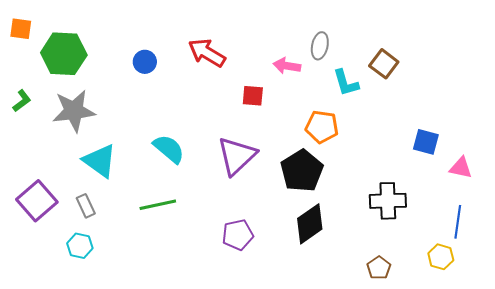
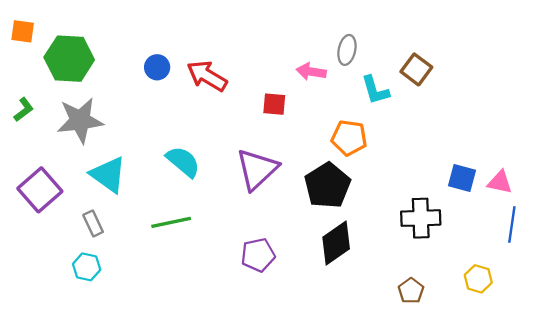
red arrow: (207, 53) -> (207, 76), moved
blue square: (426, 142) -> (462, 178), moved
purple square: (37, 201) -> (40, 190), moved
blue line: (458, 222) -> (512, 225), moved

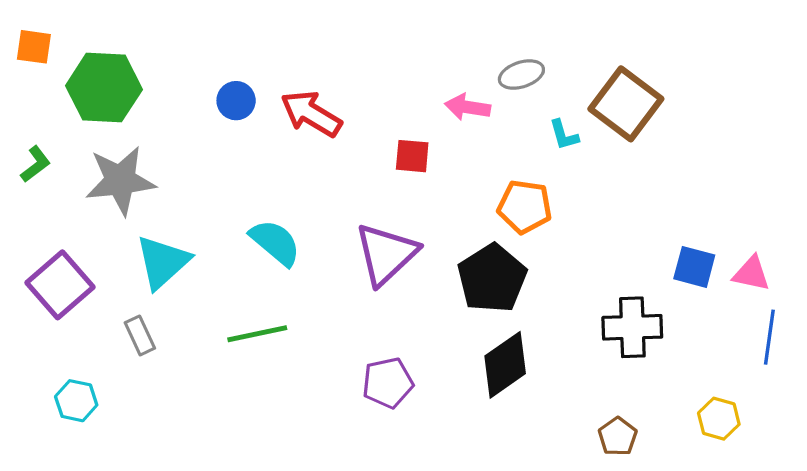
gray ellipse: (347, 50) -> (521, 75), turned 60
brown square: (416, 69) -> (626, 104), size x1.5
cyan L-shape: (375, 90) -> (564, 135), size x0.7
cyan triangle: (108, 175) -> (163, 262), turned 42
cyan hexagon: (87, 267) -> (76, 401), moved

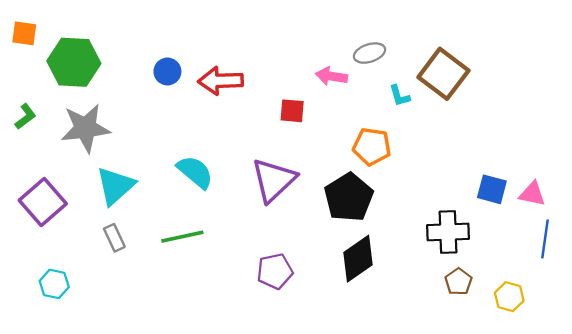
red arrow: (311, 114) -> (221, 81), turned -33
gray rectangle: (140, 335) -> (114, 238), moved
brown pentagon: (618, 437) -> (458, 282), moved

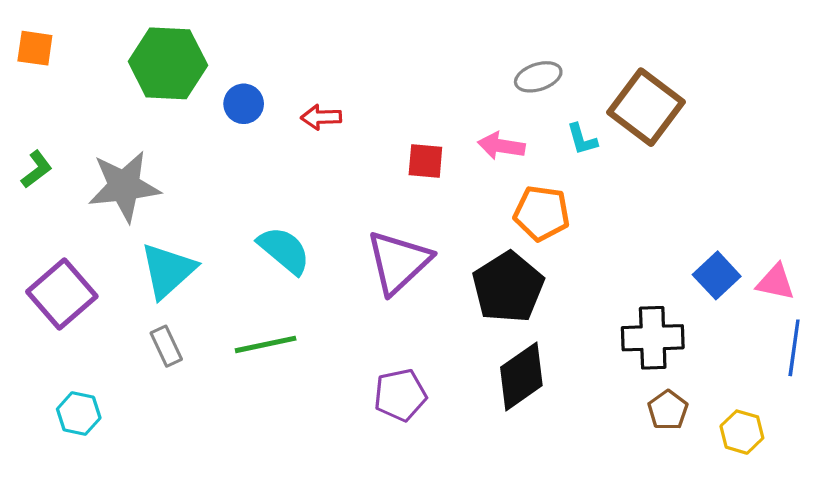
green hexagon: (74, 62) -> (168, 63), moved
pink arrow: (331, 76) -> (501, 146), moved
red arrow: (221, 81) -> (321, 117), size x0.6
blue square: (492, 189) -> (717, 275), turned 32

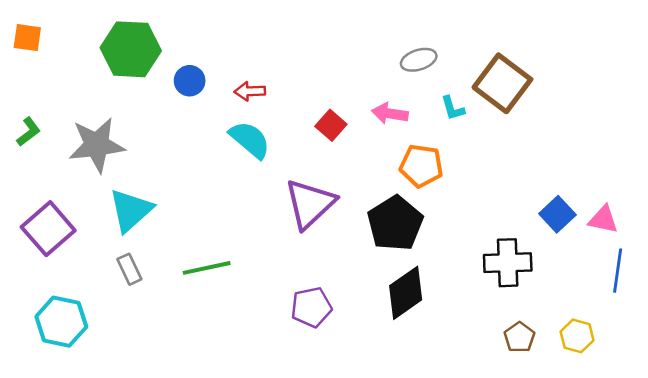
red square: (425, 161) -> (331, 125), turned 36
cyan semicircle: (284, 250) -> (250, 140), moved
brown pentagon: (668, 410) -> (519, 337), moved
cyan hexagon: (79, 414) -> (61, 322), size x1.5

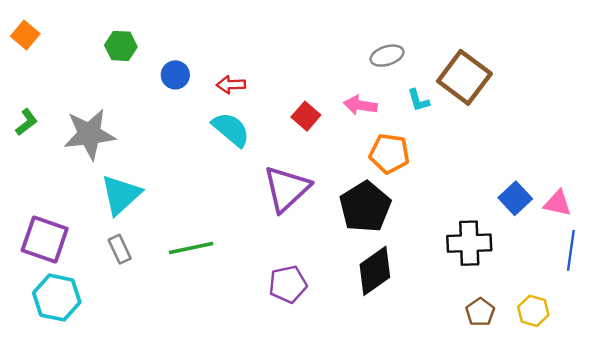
orange square: (27, 38) -> (25, 35), turned 32
green hexagon: (131, 49) -> (121, 46), size x0.6
purple square: (48, 229) -> (45, 239), moved, turned -30

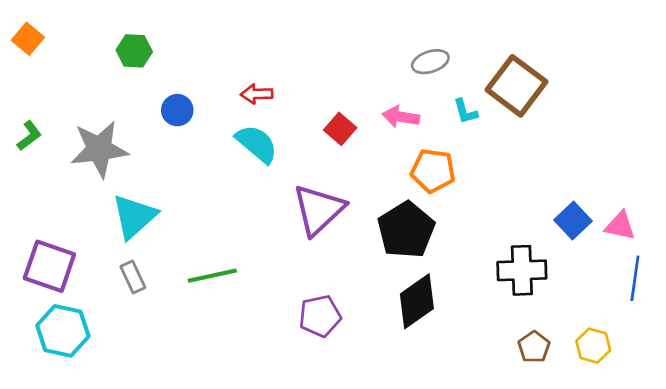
blue circle: (175, 75) -> (177, 110), moved

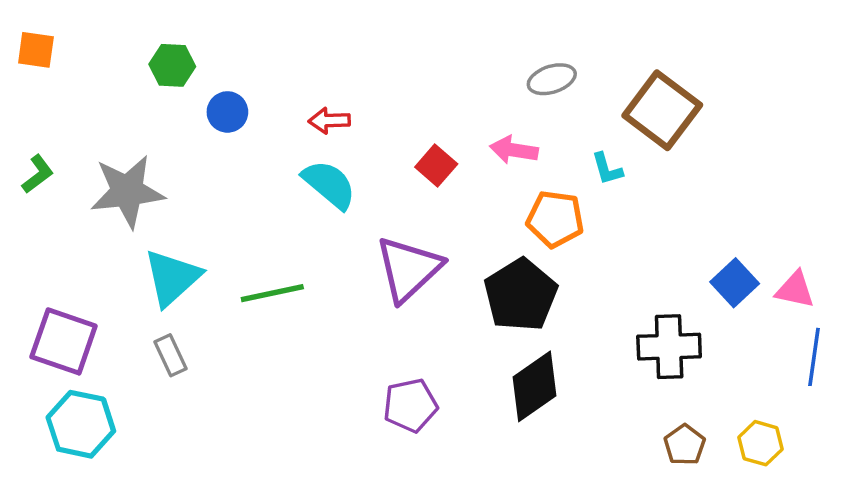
orange square: (28, 39) -> (36, 50), turned -32
blue circle: (177, 110) -> (227, 112), moved
cyan L-shape: (465, 111) -> (607, 169), moved
green line: (212, 276) -> (272, 293), moved

